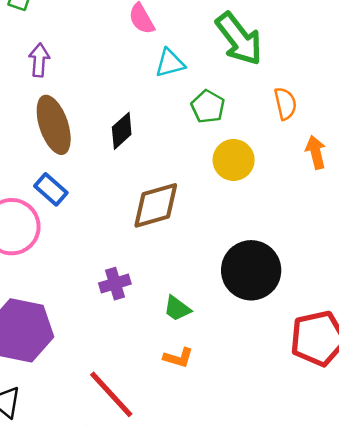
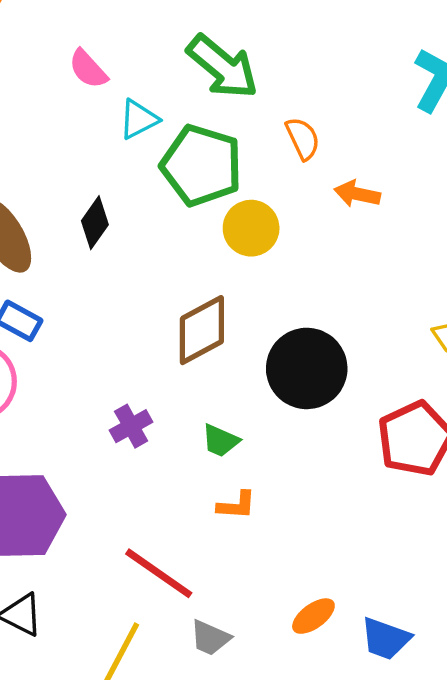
green pentagon: (208, 107) -> (201, 165), size x1.8
orange arrow: (316, 152) -> (357, 194), turned -52
brown diamond: (156, 205) -> (202, 330), moved

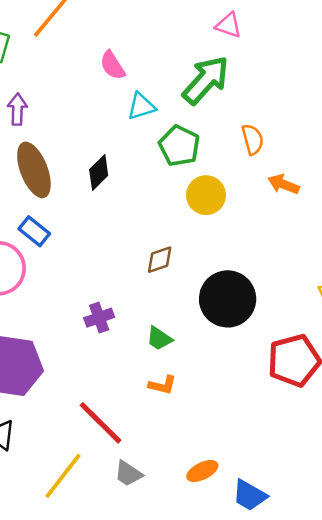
green arrow: (223, 67) -> (206, 80), turned -98
green pentagon: (201, 165) -> (179, 146), size x0.7
brown diamond: (202, 330) -> (160, 260), size x0.6

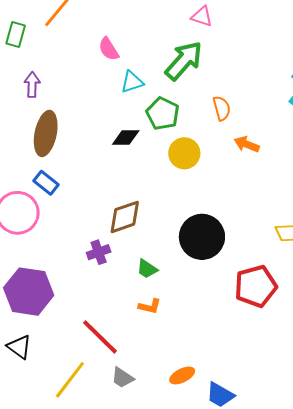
brown ellipse: (34, 170) -> (46, 133), turned 33
black diamond: (99, 173) -> (126, 138), moved, turned 44
brown diamond: (160, 260) -> (125, 217), moved, size x1.5

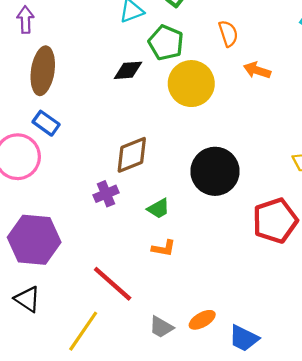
yellow circle: (184, 153) -> (191, 84), size x1.4
green trapezoid: (147, 269) -> (158, 209), turned -60
gray trapezoid: (123, 378) -> (161, 327), moved

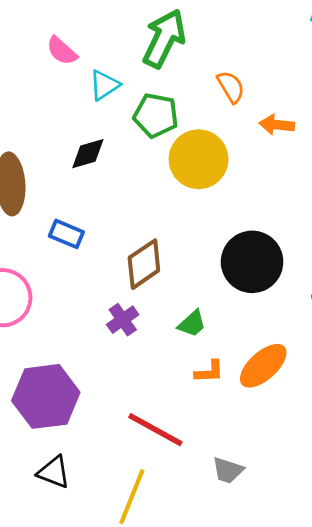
black diamond: (128, 70) -> (88, 154), moved
blue rectangle: (46, 123) -> (66, 234), moved
orange ellipse: (202, 320) -> (263, 366), moved, size x1.5

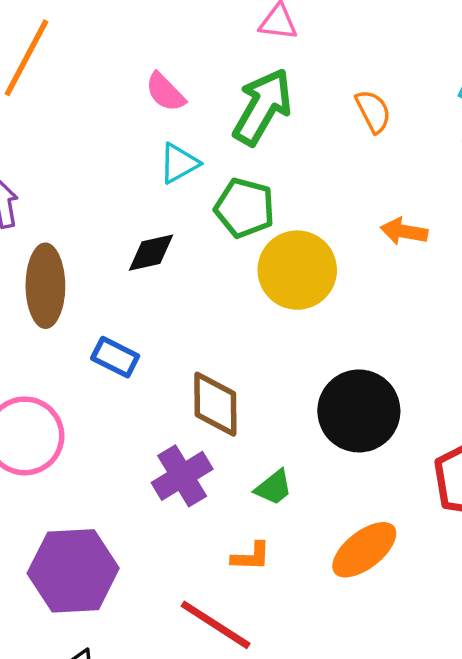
pink semicircle: (62, 51) -> (165, 92), moved
orange semicircle: (231, 87) -> (373, 111), moved
brown diamond: (144, 264) -> (215, 404), turned -60
purple cross: (123, 320) -> (182, 476), size x1.4
orange L-shape: (209, 372) -> (251, 556), moved

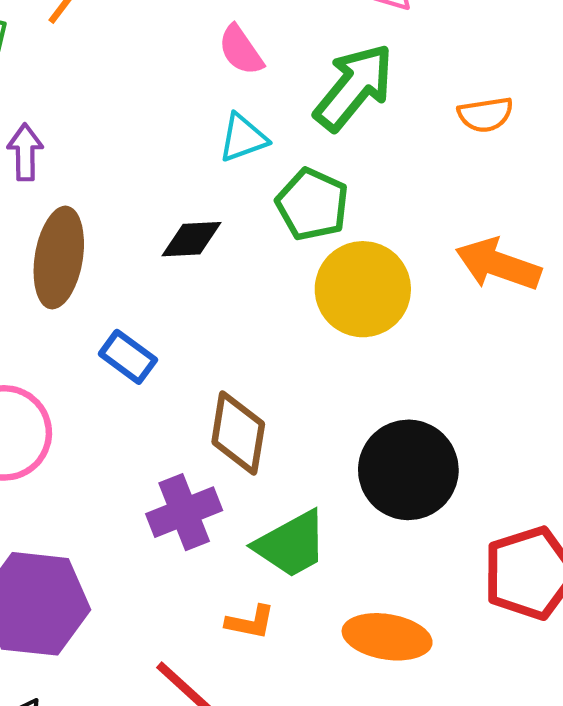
orange semicircle: (373, 111) -> (485, 115), turned 99
orange arrow: (404, 231) -> (498, 264), size x1.5
green trapezoid: (274, 487) -> (291, 544), size x1.6
orange ellipse: (364, 550) -> (387, 637), turned 38

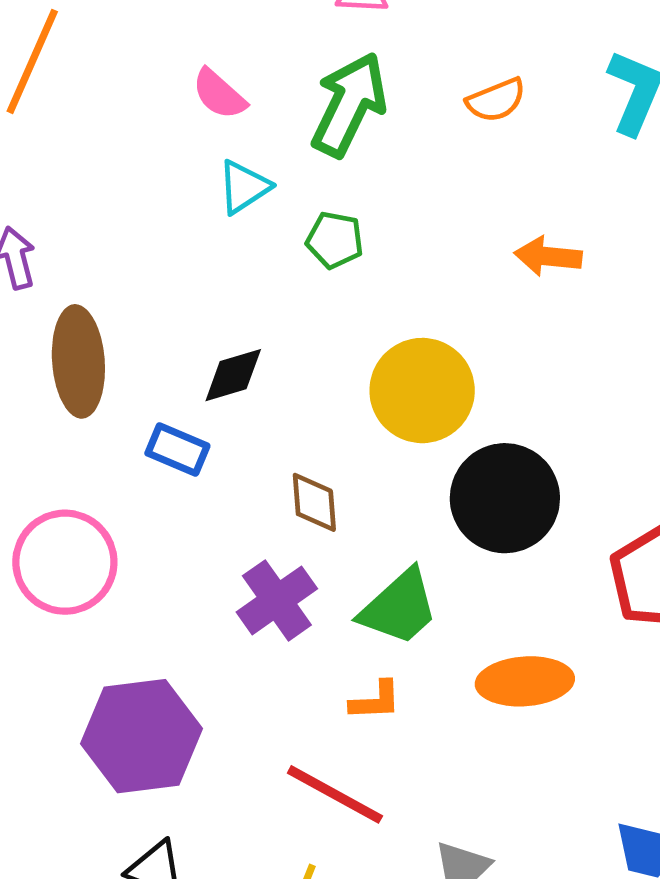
green pentagon: (312, 204) -> (335, 240), size x0.7
black diamond: (192, 239) -> (233, 375), moved
orange arrow: (498, 264) -> (548, 256), size x0.7
yellow circle: (363, 289) -> (422, 391), moved
brown diamond: (238, 433) -> (314, 502), size x0.7

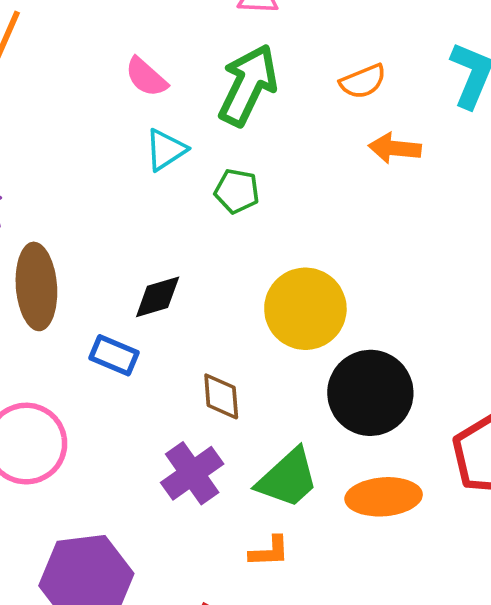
orange arrow: (548, 256) -> (395, 148), moved
orange ellipse: (525, 681) -> (384, 497), moved

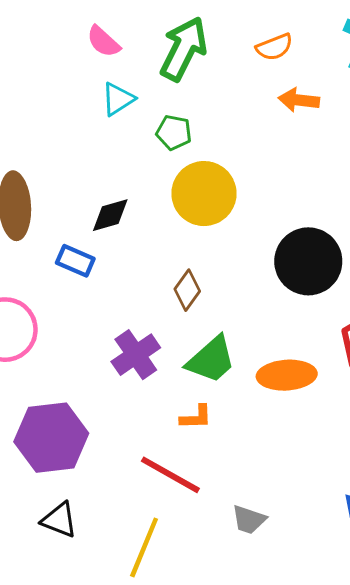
yellow circle: (305, 309) -> (204, 194), moved
black circle: (370, 393) -> (308, 261), moved
brown diamond: (221, 396) -> (187, 290), moved, turned 39

